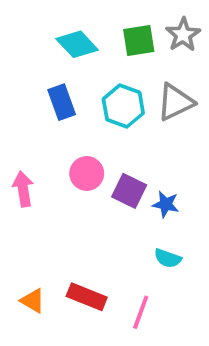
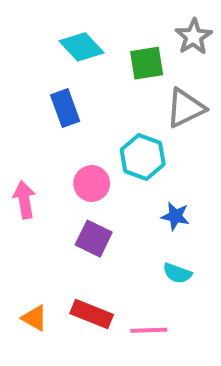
green square: (139, 40) -> (147, 63), moved
cyan hexagon: (123, 106) -> (143, 157), moved
purple square: (129, 191) -> (94, 239), moved
pink line: (141, 312) -> (149, 330), turned 68

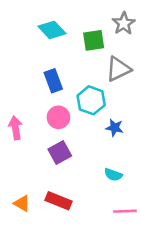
blue rectangle: (65, 108) -> (53, 81), moved
blue star: (175, 216) -> (115, 128), moved
purple square: (94, 239) -> (60, 153), turned 35
pink line: (149, 330) -> (125, 211), moved

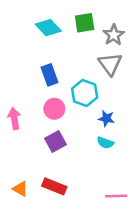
gray star: (124, 23) -> (114, 35), moved
green square: (94, 40) -> (85, 23), moved
gray triangle: (118, 69) -> (110, 64), turned -40
cyan semicircle: (113, 175) -> (105, 143), moved

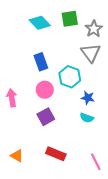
red rectangle: (54, 186) -> (56, 154), moved
pink line: (116, 196) -> (96, 162), turned 66

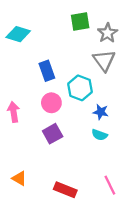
cyan diamond: (40, 23) -> (18, 34), moved, turned -30
red rectangle: (56, 154) -> (65, 190), moved

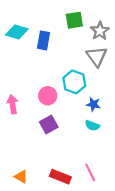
blue rectangle: (47, 71) -> (43, 40), moved, turned 30
orange triangle: (19, 178) -> (21, 177), moved
pink line: (110, 185) -> (90, 172), moved

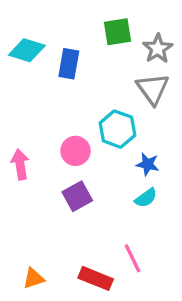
cyan semicircle: (92, 126) -> (146, 198), turned -56
pink line: (90, 172) -> (133, 258), moved
orange triangle: (21, 177) -> (34, 278), turned -48

